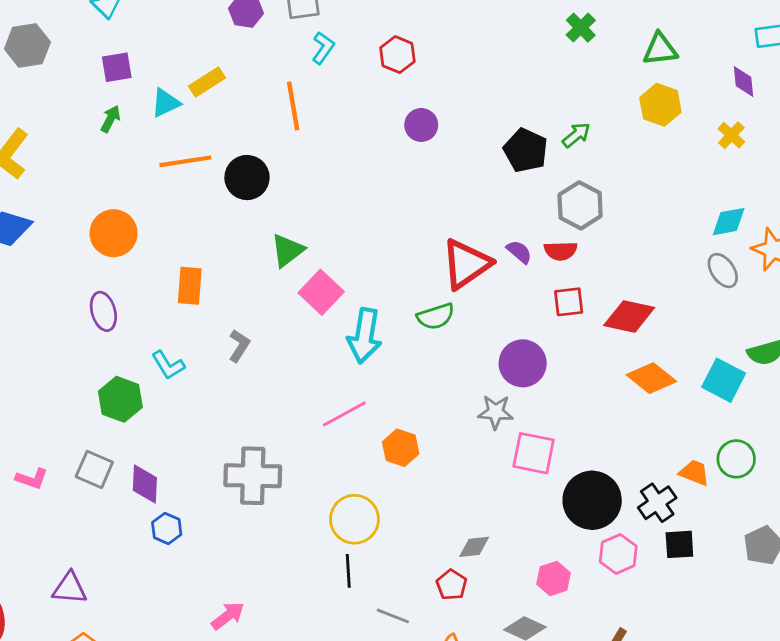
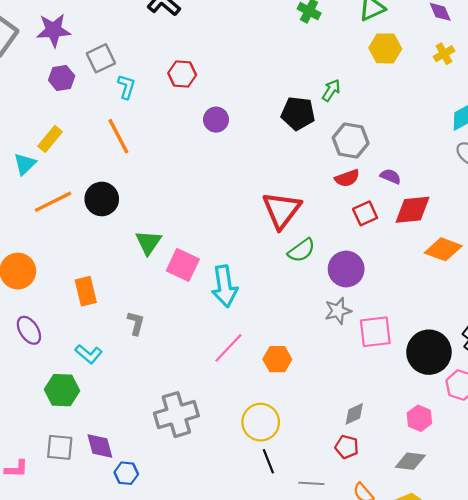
yellow cross: (731, 135) -> (444, 54), turned 36
purple semicircle: (519, 252) -> (390, 176), moved
green semicircle: (436, 316) -> (301, 250), moved

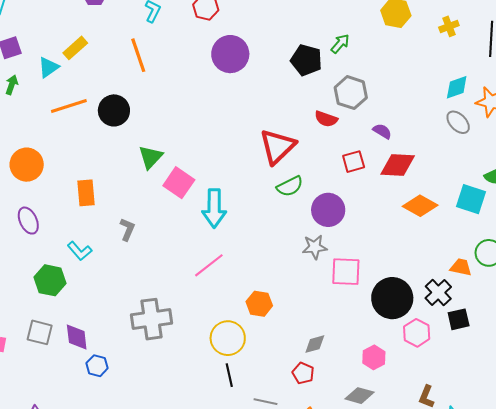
purple circle: (216, 120) -> (230, 54), size x1.6
red semicircle: (347, 178) -> (326, 119), moved, turned 30
orange hexagon: (277, 359) -> (259, 304), moved

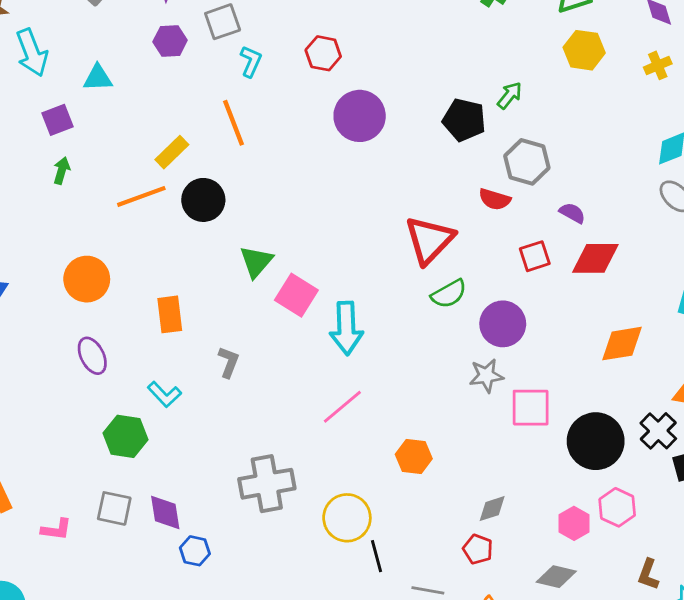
yellow rectangle: (75, 48) -> (172, 152), moved
cyan triangle: (48, 67) -> (98, 78), moved, turned 35
orange diamond: (420, 206) -> (622, 344), moved, turned -36
pink hexagon: (417, 333) -> (617, 507), moved
yellow circle: (228, 338) -> (347, 518), moved

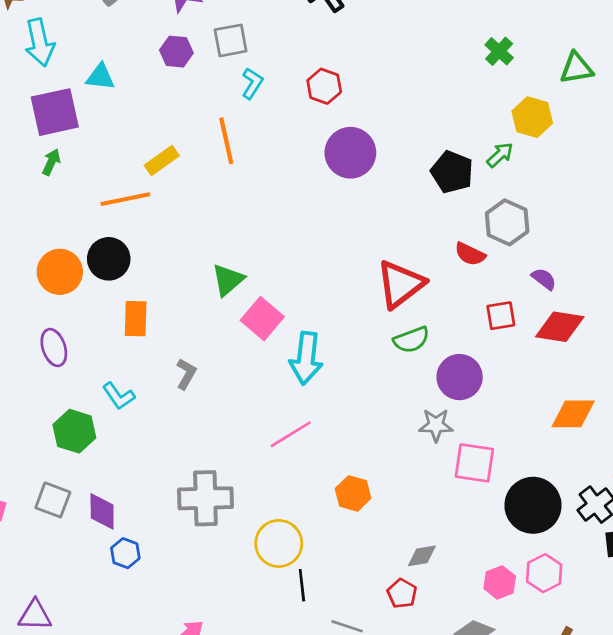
yellow hexagon: (584, 50) -> (532, 117), moved
purple square: (57, 120) -> (55, 112), size x1.6
black circle: (203, 200) -> (109, 259), moved

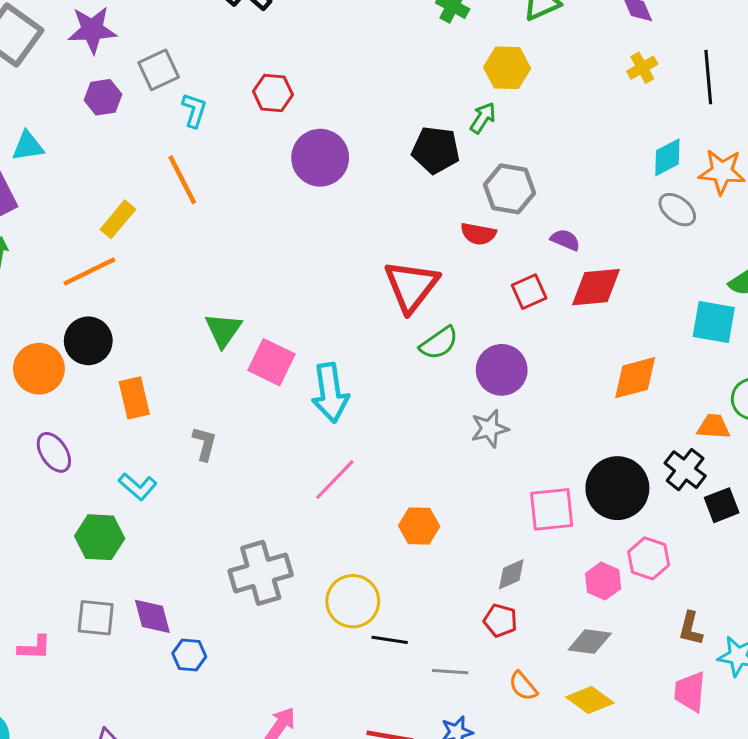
pink square: (474, 463) -> (552, 509), moved
black line: (302, 585) -> (390, 640), turned -60

